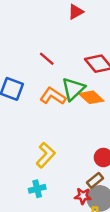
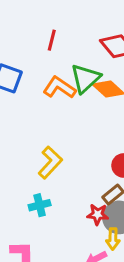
red line: (47, 59) -> (52, 40), turned 63

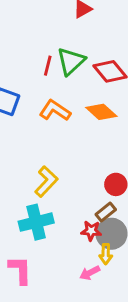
green triangle: (85, 78) -> (71, 61), moved
cyan cross: (40, 205) -> (36, 222), size x1.6

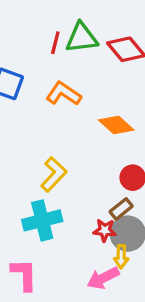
green triangle: (71, 61) -> (82, 38), turned 36
orange diamond: (101, 112) -> (116, 125), moved
pink arrow: (90, 273) -> (103, 278), size x1.4

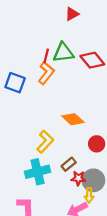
orange L-shape: (64, 94) -> (46, 73), moved, turned 95
orange diamond: (116, 125) -> (73, 119), moved
brown rectangle: (121, 209) -> (69, 164), moved

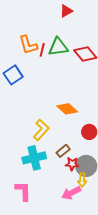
orange L-shape: (46, 73) -> (28, 45), moved, turned 125
blue square: (15, 83) -> (13, 75), turned 36

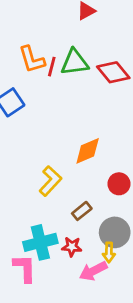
orange diamond: (67, 109) -> (88, 151), turned -65
cyan cross: (34, 158) -> (40, 242), moved
red star: (72, 164) -> (72, 247), moved

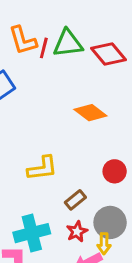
orange diamond: (88, 151) -> (90, 113), moved, turned 60
yellow L-shape: (50, 181) -> (42, 168), turned 40
red star: (72, 247) -> (77, 232), moved, turned -30

